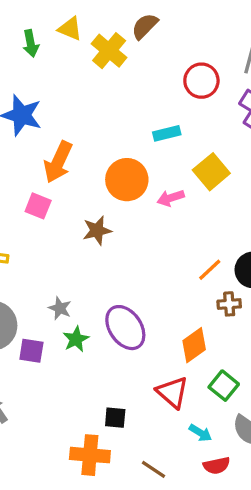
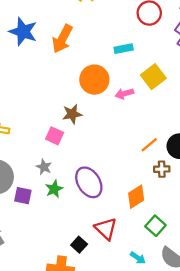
orange arrow: (58, 162) -> (62, 39), moved
pink square: (38, 206) -> (55, 136), moved
red triangle: (172, 392) -> (106, 229), moved
black square: (115, 418) -> (79, 245), turned 35

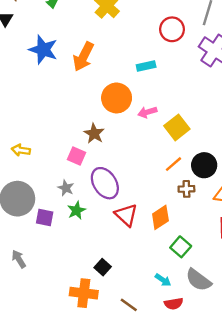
yellow square: (153, 77) -> (177, 127), moved
brown star: (72, 114) -> (94, 133), turned -30
purple ellipse: (89, 182) -> (105, 183), moved
red triangle: (106, 229) -> (126, 215), moved

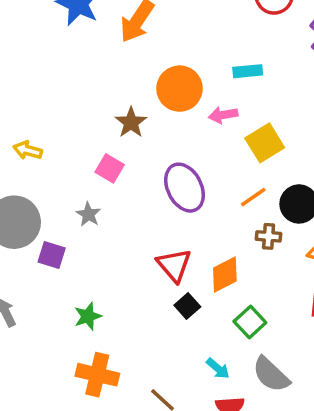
cyan rectangle: (146, 66) -> (248, 71), moved
brown star: (94, 133) -> (131, 123), moved
purple ellipse: (105, 183) -> (185, 188), moved
green star: (77, 210) -> (88, 316), moved
black square: (103, 267) -> (187, 306), moved

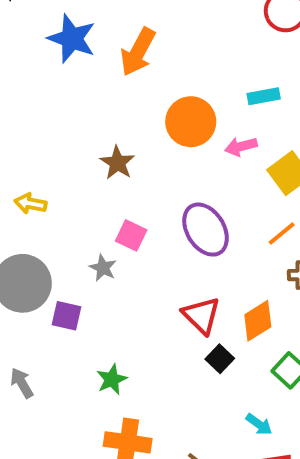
brown star: (131, 123) -> (117, 163), moved
pink square: (110, 168) -> (131, 235), moved

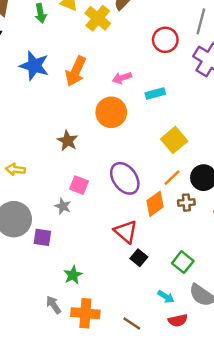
pink arrow: (241, 146) -> (122, 78), moved
orange diamond: (258, 321) -> (155, 204), moved
gray arrow: (22, 383) -> (54, 305), moved

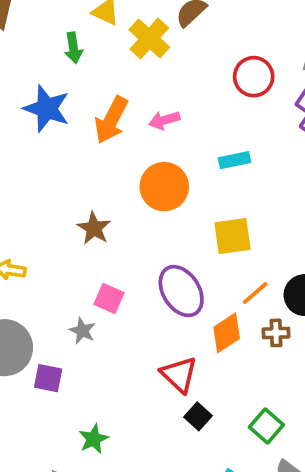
green arrow: (41, 13) -> (73, 48), moved
pink arrow: (122, 78) -> (164, 120), moved
yellow square: (174, 140) -> (232, 236), moved, turned 30

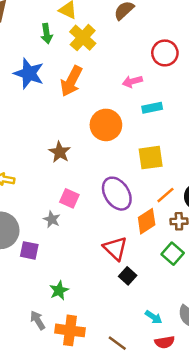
yellow cross: (149, 38) -> (83, 38), moved
pink arrow: (164, 120) -> (132, 81), moved
green square: (266, 426) -> (173, 254), moved

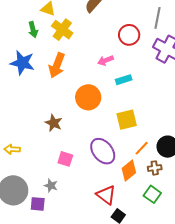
gray star: (52, 219) -> (51, 186), moved

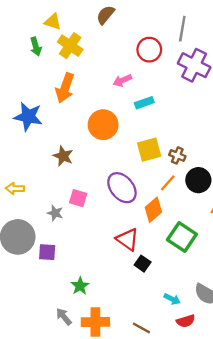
blue star: (22, 63) -> (28, 117), moved
brown cross: (155, 168) -> (177, 155), moved, turned 32
gray star: (51, 186) -> (55, 213), moved
green square: (152, 194) -> (182, 237), size x1.4

